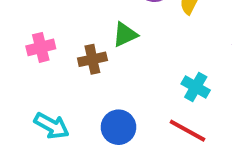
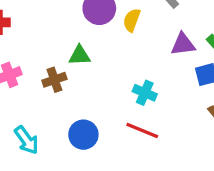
green triangle: (125, 34) -> (80, 55), turned 30
cyan arrow: (52, 126) -> (27, 140), turned 32

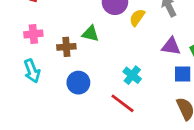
blue circle: (83, 135) -> (78, 83), moved
cyan arrow: (27, 140) -> (32, 71), moved

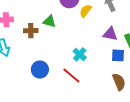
blue circle: (78, 83) -> (40, 69), moved

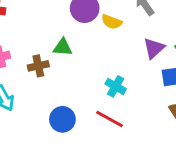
yellow semicircle: (86, 11) -> (112, 22), turned -96
purple triangle: (110, 34) -> (154, 48), turned -42

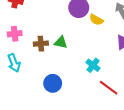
green triangle: (63, 47) -> (61, 42), moved
red line: (110, 119) -> (109, 88), moved

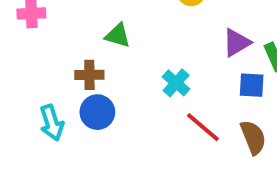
brown cross: (41, 44) -> (89, 75), moved
cyan arrow: (14, 63) -> (52, 123), moved

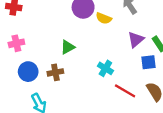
green triangle: (118, 35) -> (68, 47), turned -35
blue circle: (97, 112) -> (28, 72), moved

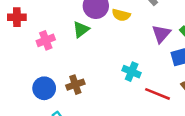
pink cross: (16, 43) -> (46, 40), moved
green triangle: (68, 47) -> (81, 29), moved

